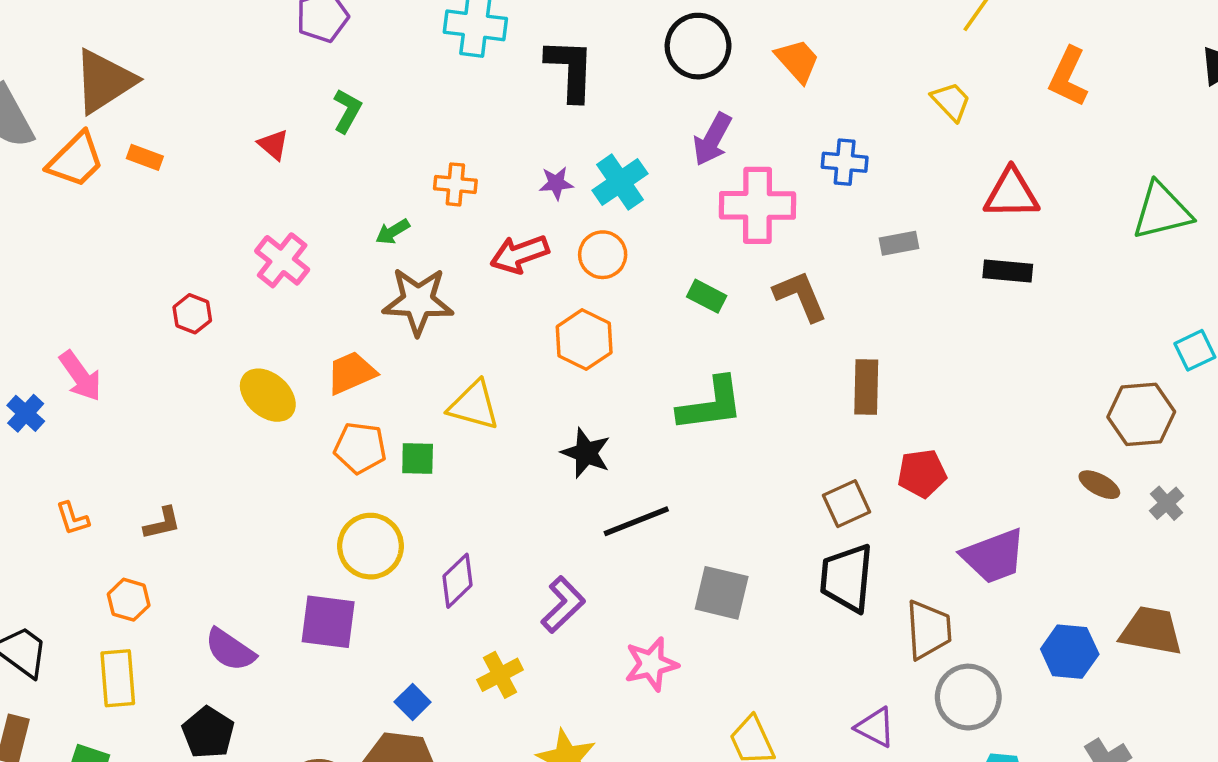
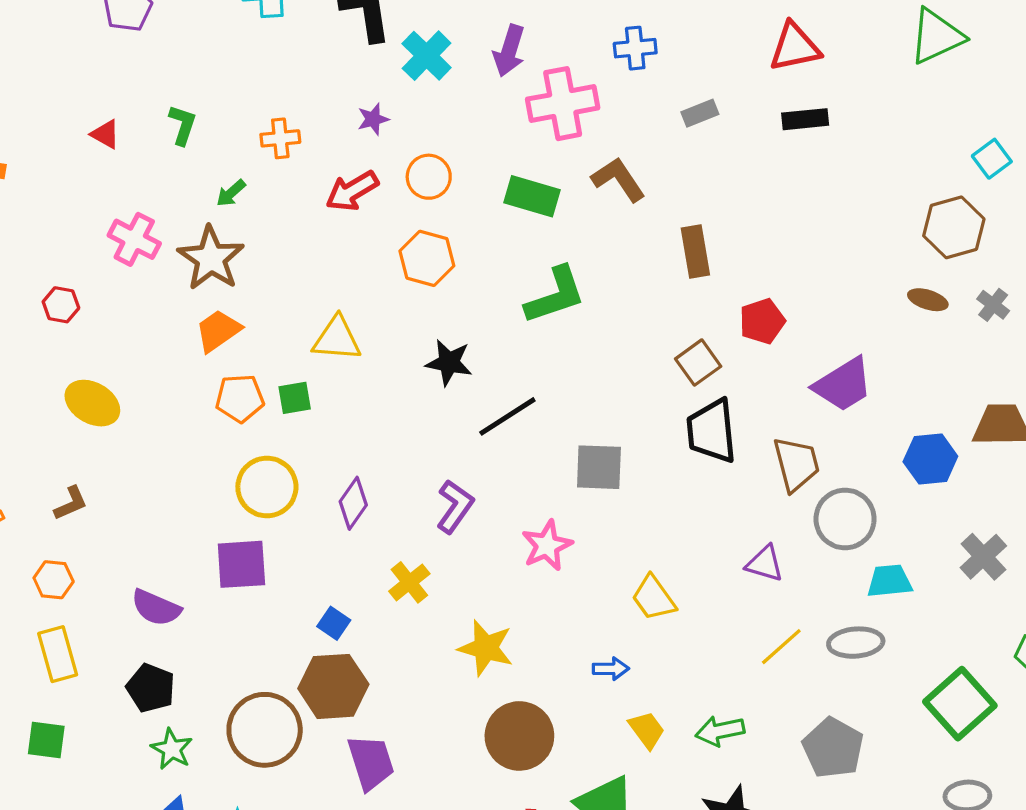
green L-shape: (347, 111) -> (183, 125), moved
cyan cross: (620, 182) -> (427, 56), moved
green rectangle: (707, 296) -> (532, 196), size x1.5
brown star: (418, 301) -> (211, 258), moved, turned -30
yellow ellipse: (268, 395) -> (92, 403), moved

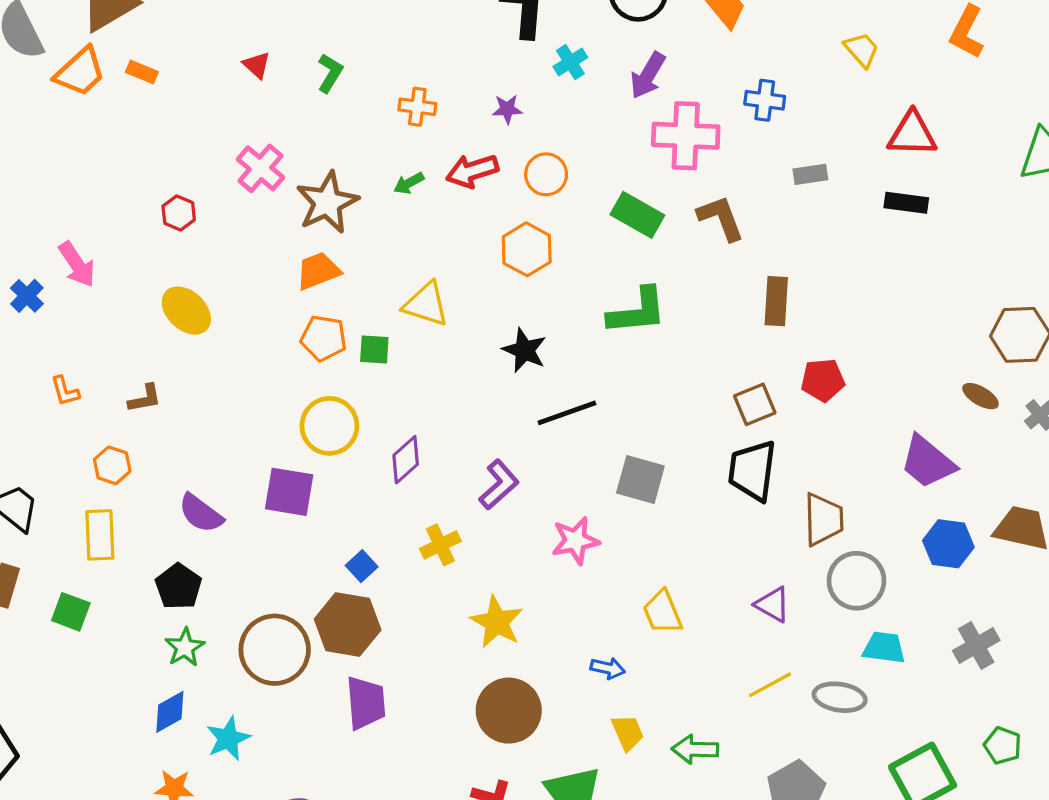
cyan cross: (427, 56) -> (570, 62), size x0.7
green arrow: (231, 193) -> (409, 183), moved
purple trapezoid: (843, 385) -> (928, 462), moved, turned 58

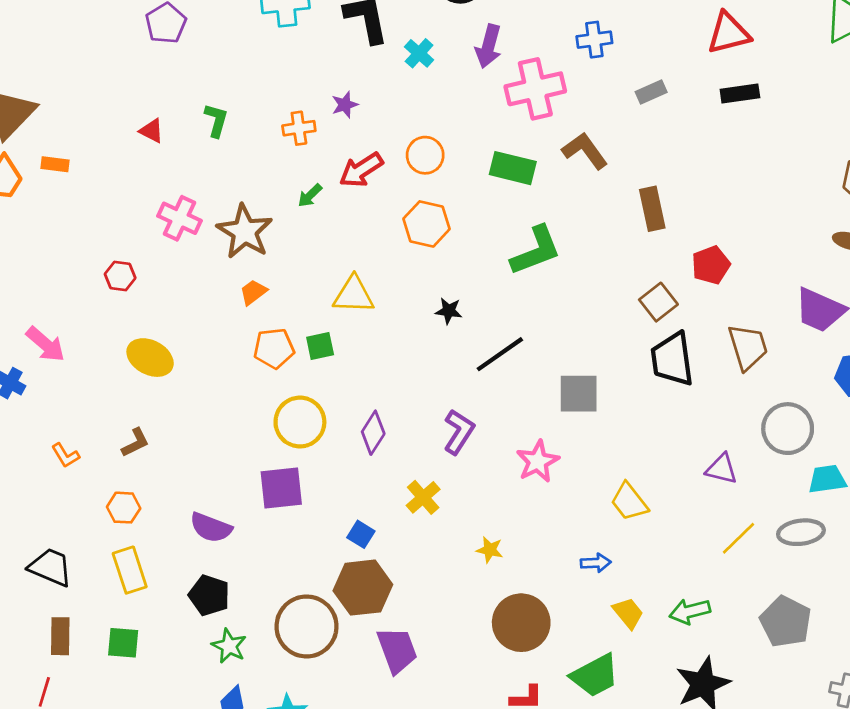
purple star: (507, 109) -> (345, 105), moved
orange trapezoid: (318, 271) -> (253, 292), size x0.7
black star: (525, 350) -> (449, 311), size x0.7
brown trapezoid: (823, 519) -> (748, 347), moved
yellow star: (497, 622) -> (490, 550), size x0.6

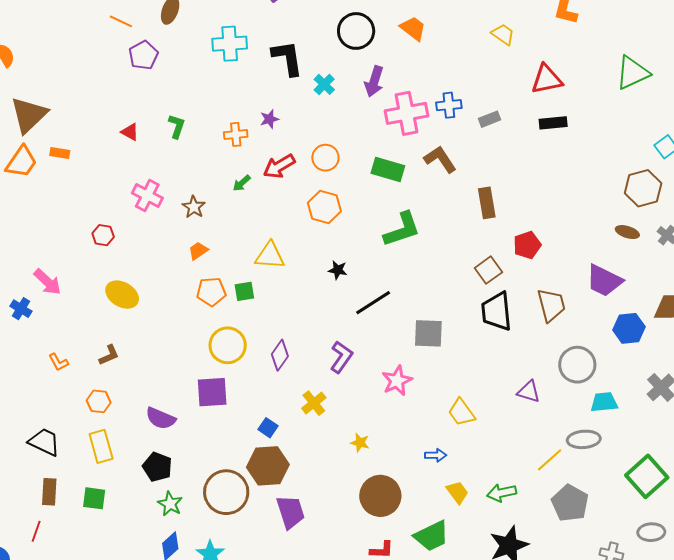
blue cross: (594, 40) -> (449, 105), moved
brown star: (245, 232) -> (194, 207), size x0.6
yellow line: (739, 538) -> (550, 460), moved

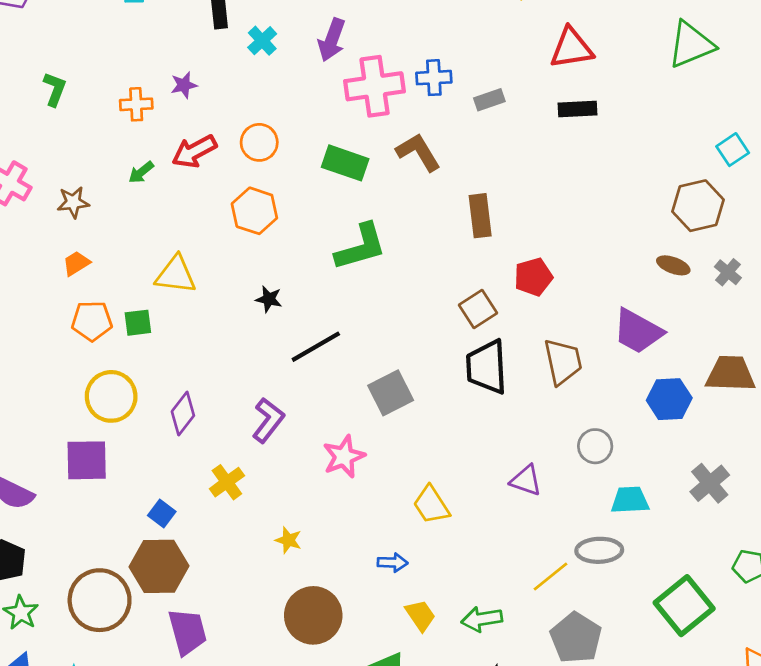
brown star: (194, 207) -> (73, 202), turned 30
gray square: (428, 333) -> (391, 393), turned -32
gray circle: (577, 365) -> (595, 446), size x0.7

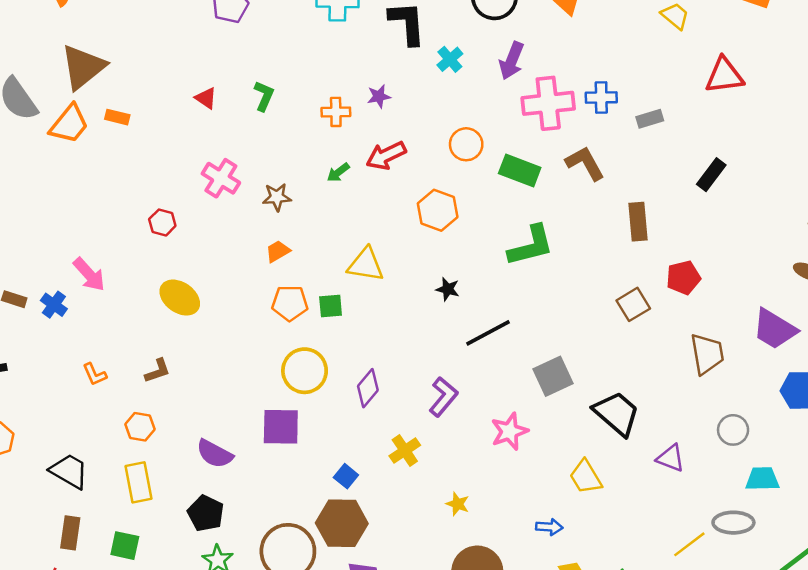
black rectangle: (577, 109) -> (711, 175), moved, turned -52
orange circle: (259, 142) -> (466, 144), moved
black trapezoid: (487, 367) -> (617, 413), moved, turned 132

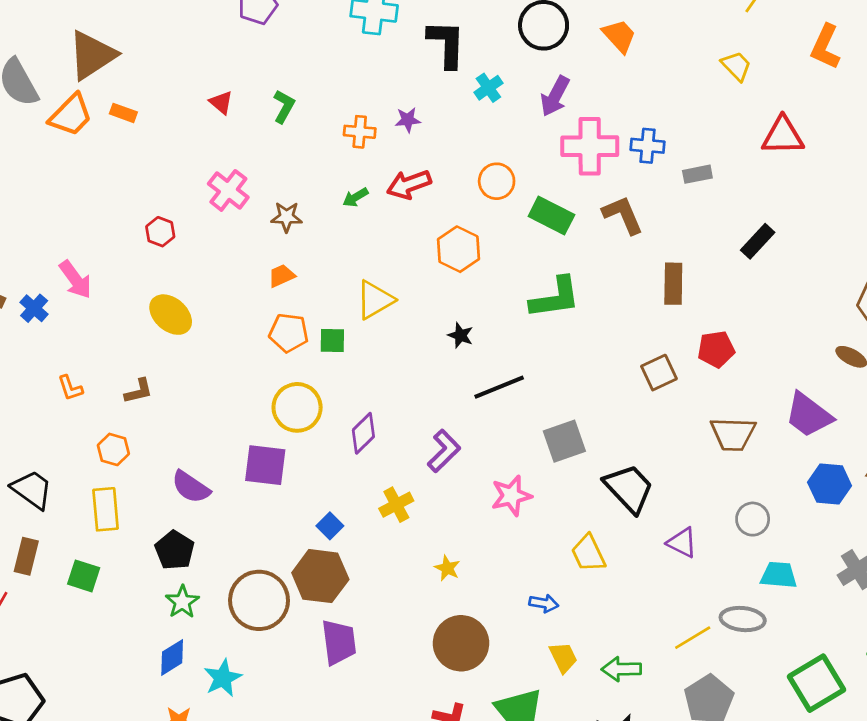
yellow triangle: (366, 265) -> (375, 300), turned -45
brown trapezoid: (707, 354) -> (733, 434), turned 96

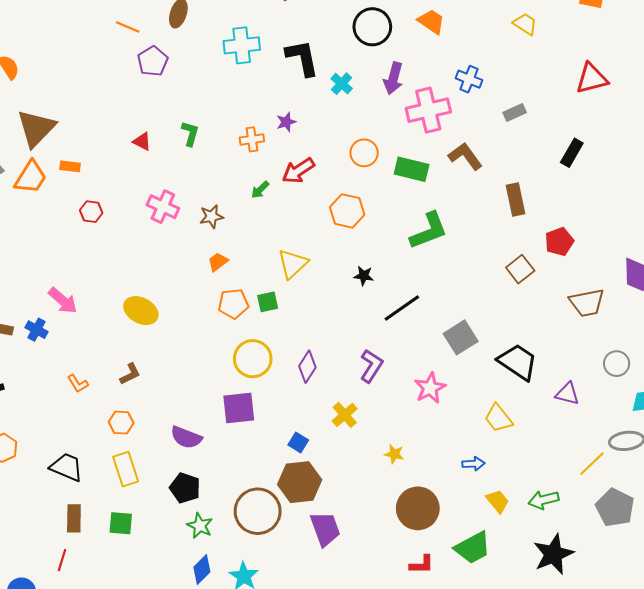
red triangle: (783, 136) -> (592, 78), moved
blue cross: (647, 146) -> (469, 79), moved, turned 30
red hexagon: (160, 232) -> (91, 212), moved

